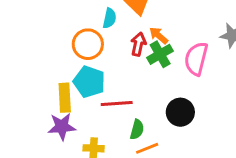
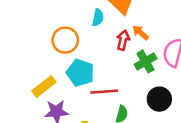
orange circle: (88, 44) -> (65, 40), moved
green cross: (160, 54) -> (146, 61), moved
yellow rectangle: (65, 98) -> (44, 87), moved, turned 55

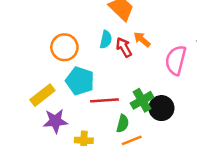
cyan semicircle: (98, 18) -> (106, 39), moved
red arrow: (123, 40) -> (124, 47), turned -42
green cross: (146, 61) -> (142, 100), moved

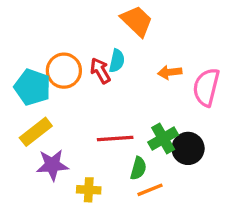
orange arrow: (142, 39) -> (170, 72), moved, turned -48
red arrow: (124, 47) -> (100, 71), moved
cyan pentagon: (80, 81) -> (32, 87), moved

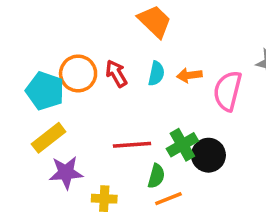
cyan semicircle: (117, 61) -> (156, 73), moved

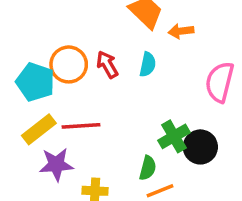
orange arrow: (189, 75) -> (181, 31), moved
red line: (132, 145) -> (81, 126), moved

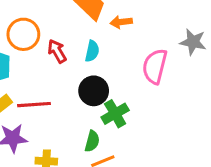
orange circle: (69, 64) -> (23, 34), moved
black circle: (200, 147) -> (94, 91), moved

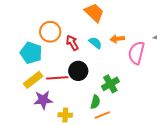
orange arrow: (121, 22) -> (117, 39), moved
cyan semicircle: (92, 51) -> (95, 43), turned -64
black circle: (94, 91) -> (78, 71), moved

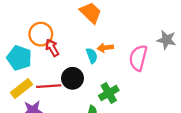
orange arrow: (117, 39) -> (105, 48), moved
red arrow: (72, 43) -> (52, 48), moved
cyan semicircle: (95, 43) -> (92, 56), moved, turned 32

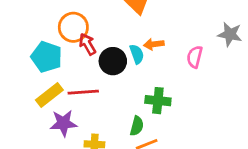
pink semicircle: (138, 58) -> (195, 57), size x0.7
black circle: (72, 78) -> (113, 61), moved
green cross: (109, 93) -> (158, 101), turned 36

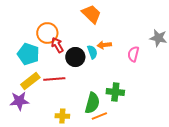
green cross: (158, 101) -> (115, 92), moved
purple star: (63, 123) -> (19, 101), moved
green semicircle: (137, 126) -> (92, 103), size x1.5

